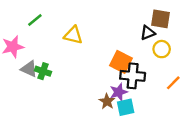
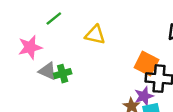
green cross: (43, 71) -> (63, 74), turned -35

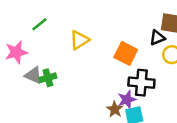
yellow triangle: (95, 35) -> (80, 40), turned -45
orange square: (146, 64) -> (126, 53), moved

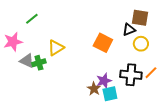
yellow triangle: (80, 40) -> (56, 48), moved
black cross: (141, 83) -> (131, 75), moved

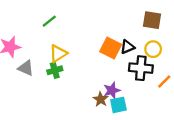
green line: (32, 19) -> (49, 21), moved
black triangle: (129, 30) -> (127, 47), moved
green cross: (39, 63) -> (55, 70), moved
black cross: (131, 75) -> (141, 68), moved

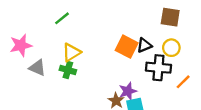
green cross: (55, 70) -> (68, 70), turned 32

